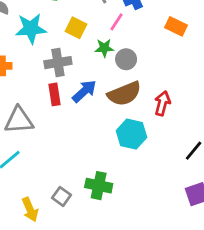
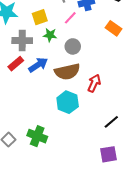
yellow square: (76, 28) -> (40, 17), turned 35
green star: (104, 48) -> (50, 35), moved
red rectangle: (55, 94) -> (16, 64), turned 49

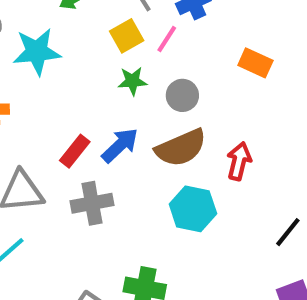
yellow square: (40, 17) -> (127, 36), moved
orange rectangle: (113, 28) -> (255, 63), moved
gray cross: (22, 41) -> (92, 203), moved

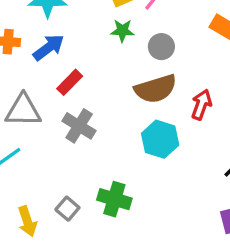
blue arrow: (120, 145) -> (49, 47), moved
gray cross: (92, 203) -> (79, 126), turned 36

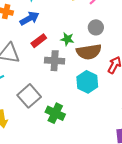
green star: (122, 31) -> (67, 39), moved
gray cross: (79, 126) -> (55, 61), moved, turned -36
gray square: (67, 209) -> (29, 96), moved, size x1.6

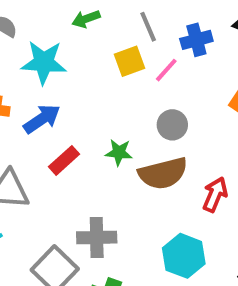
gray cross: (55, 61) -> (97, 237), moved
cyan hexagon: (87, 82) -> (184, 256), moved

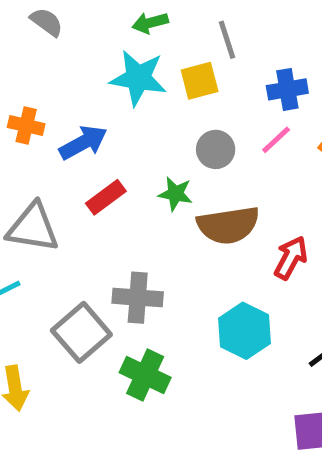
blue cross: (196, 40) -> (287, 89), moved
cyan star: (44, 62) -> (138, 78), moved
pink line: (166, 70) -> (276, 140), moved
gray circle: (172, 125) -> (216, 149), moved

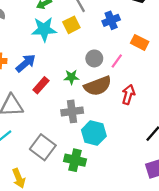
pink line: (276, 140) -> (117, 61), moved
gray circle: (216, 149) -> (94, 58), moved
gray cross: (138, 298) -> (72, 111), moved
cyan hexagon: (245, 331) -> (94, 133), moved

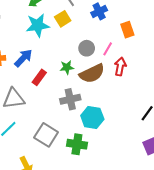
orange rectangle: (140, 42) -> (127, 30), turned 49
red arrow: (128, 95) -> (120, 67), moved

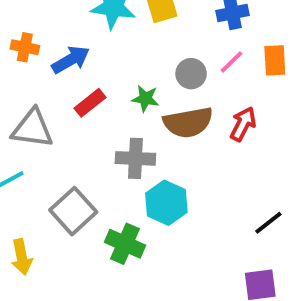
pink line: (108, 49) -> (231, 62), moved

